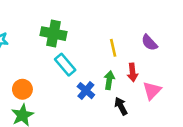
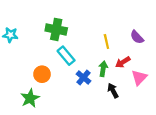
red arrow: (133, 72) -> (123, 62), turned 64
orange circle: (22, 89) -> (42, 74), moved

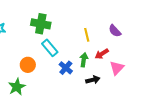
black arrow: (113, 91) -> (93, 80), turned 104

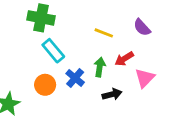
yellow line: (87, 35) -> (104, 33), turned -56
orange circle: (28, 65) -> (45, 85), moved

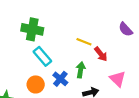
purple semicircle: (142, 27) -> (126, 29), moved
red arrow: (124, 59) -> (101, 54), moved, turned -96
pink triangle: (145, 78) -> (118, 79), turned -30

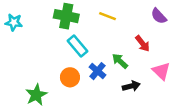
purple semicircle: (126, 29) -> (159, 16), moved
yellow line: (84, 42) -> (107, 16), moved
green arrow: (81, 70) -> (120, 61), turned -56

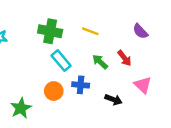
green arrow: (120, 61) -> (100, 62), moved
blue cross: (97, 71) -> (81, 85), turned -35
black arrow: (131, 86) -> (113, 100), turned 35

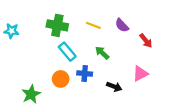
purple semicircle: (140, 31) -> (122, 25), moved
red arrow: (124, 58) -> (146, 41), moved
pink triangle: (143, 85) -> (140, 74), turned 49

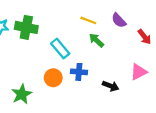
green cross: (57, 25) -> (26, 27), moved
green arrow: (102, 53) -> (96, 40), moved

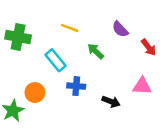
yellow line: (88, 20) -> (70, 28), moved
pink triangle: (139, 72) -> (142, 86), turned 30
orange circle: (53, 78) -> (35, 93), moved

